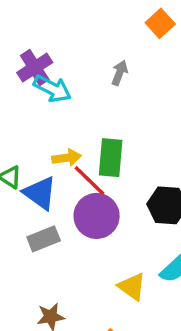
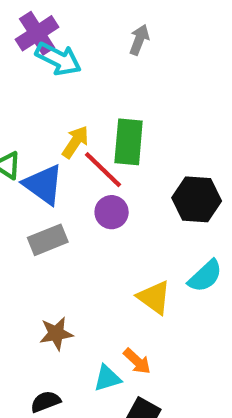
yellow arrow: (67, 158) -> (75, 142), turned -48
purple circle: (97, 216) -> (112, 212), size x0.6

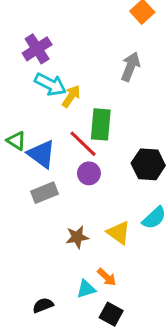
gray arrow: (139, 40) -> (130, 67), moved, size x1.4
cyan arrow: (58, 59) -> (50, 84), moved
yellow arrow: (75, 142) -> (71, 96), moved
brown star: (56, 334) -> (77, 237), moved

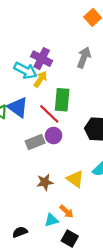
purple cross: (37, 49) -> (42, 59), moved, turned -30
blue triangle: (42, 154) -> (18, 107), moved
gray rectangle: (44, 193) -> (35, 142), moved

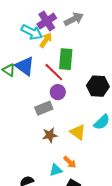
gray arrow: (84, 57) -> (74, 19), moved, turned 42
purple cross: (42, 59) -> (47, 21), turned 30
gray rectangle: (35, 142) -> (44, 108), moved

